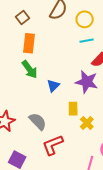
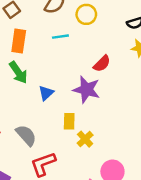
cyan line: (87, 41) -> (60, 37), moved

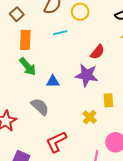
blue triangle: (46, 93) -> (53, 81), turned 48
yellow rectangle: (69, 121) -> (108, 100), moved
gray semicircle: (26, 135) -> (40, 107), moved

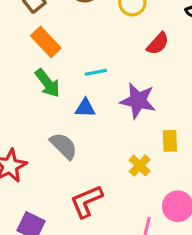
cyan line: (60, 33) -> (96, 72), moved
orange rectangle: (25, 40) -> (46, 42), turned -48
red semicircle: (97, 52) -> (158, 44), moved

